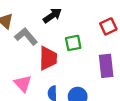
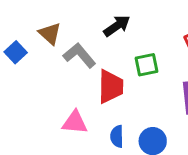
pink triangle: (23, 83) -> (75, 122), turned -42

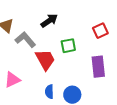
red trapezoid: (111, 87) -> (45, 60), turned -30
pink triangle: (75, 122) -> (12, 80), moved, turned -30

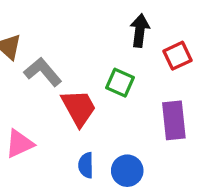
black arrow: (49, 21) -> (140, 31), moved, turned -48
green square: (68, 46) -> (120, 83), turned 35

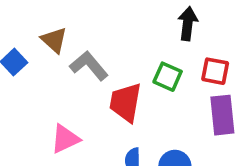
red square: (178, 56) -> (215, 71), moved, turned 36
red trapezoid: (79, 108) -> (125, 102), turned -141

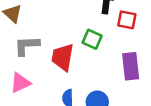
gray L-shape: (89, 66) -> (27, 46), moved, turned -52
red square: (215, 71) -> (127, 20), moved

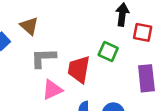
pink triangle: (20, 83) -> (52, 90), moved

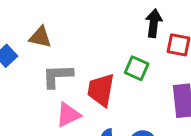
brown triangle: (29, 26) -> (40, 37), turned -30

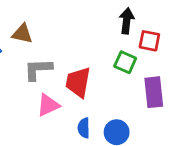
green square: (137, 68) -> (125, 62), moved

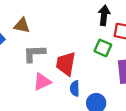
blue semicircle: (84, 128) -> (75, 88), moved

